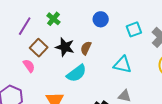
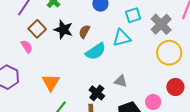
cyan triangle: (122, 65) -> (122, 38), moved, turned -30
cyan semicircle: (76, 73) -> (96, 51), moved

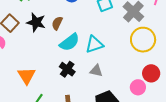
cyan triangle: (122, 38) -> (94, 44), moved
black cross: (97, 93) -> (67, 69), moved
pink circle: (153, 102) -> (138, 87), moved

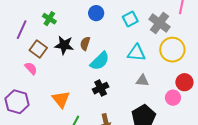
cyan triangle: (94, 44) -> (136, 53), moved, turned 30
black cross: (67, 69) -> (101, 88), turned 35
gray triangle: (96, 71) -> (142, 81), moved

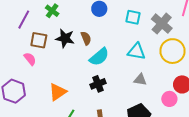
cyan square: (130, 19) -> (133, 17), turned 35
brown semicircle: (85, 43) -> (86, 38), turned 136
brown square: (38, 49) -> (39, 40), turned -30
orange triangle: (61, 99) -> (58, 92), turned 30

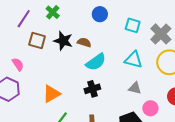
brown semicircle: (86, 38) -> (84, 42), turned -56
pink semicircle: (30, 59) -> (18, 64), moved
pink circle: (169, 99) -> (150, 108), moved

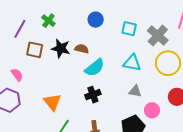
orange triangle: (51, 94) -> (52, 102), turned -36

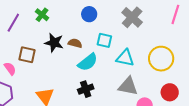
cyan square: (129, 29) -> (104, 40), moved
gray cross: (158, 35) -> (132, 17), moved
brown square: (35, 50) -> (27, 55), moved
gray triangle: (135, 91) -> (128, 86), size x1.5

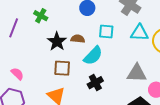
black star: (54, 43) -> (57, 41), turned 30
brown square: (27, 55) -> (62, 68), moved
cyan triangle: (125, 58) -> (139, 33), moved

